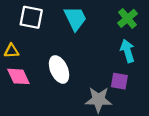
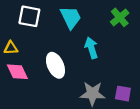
cyan arrow: (127, 51) -> (91, 48), moved
purple square: (119, 81) -> (123, 94), moved

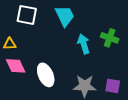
green cross: (120, 17) -> (110, 38), moved, turned -30
white ellipse: (55, 65) -> (46, 75), moved

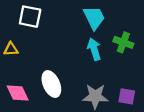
cyan trapezoid: (65, 16) -> (94, 18), moved
pink diamond: (16, 66) -> (18, 93), moved

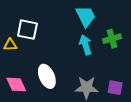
white square: (30, 17) -> (27, 30), moved
green cross: (123, 42) -> (112, 39), turned -36

